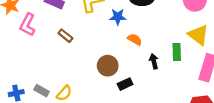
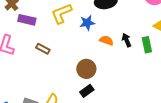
black arrow: (154, 61) -> (127, 40), moved
black rectangle: (125, 84) -> (87, 91), moved

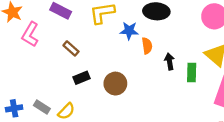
orange semicircle: (106, 40) -> (147, 46), moved, turned 48
black rectangle: (87, 91) -> (82, 78), moved

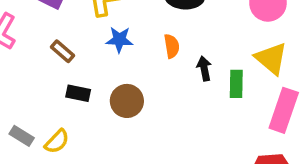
blue star: (129, 31) -> (119, 40), moved
black rectangle: (82, 78) -> (78, 93), turned 35

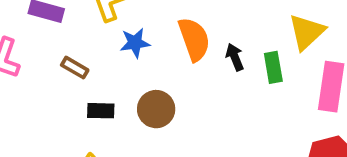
orange semicircle: (172, 46) -> (194, 39), size x1.6
yellow triangle: (271, 58) -> (307, 32), turned 48

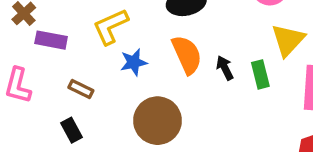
brown circle: (156, 109) -> (158, 121), size x1.4
black rectangle: (101, 111) -> (71, 130), moved, turned 65

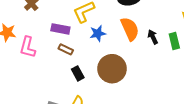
purple rectangle: (51, 40) -> (60, 29), moved
black rectangle: (71, 130) -> (78, 73), moved

